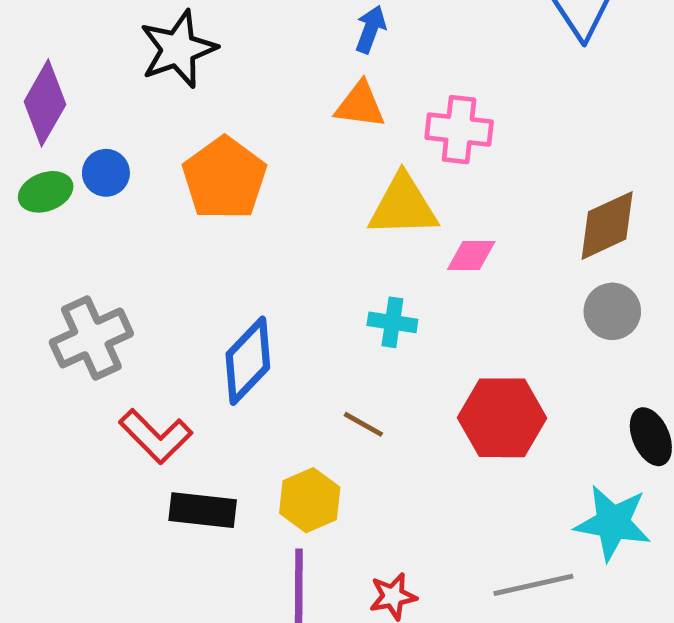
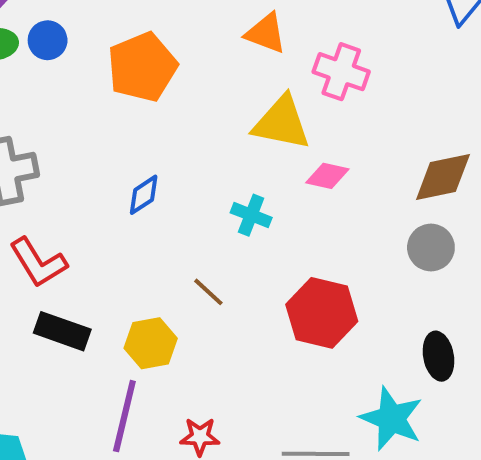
blue diamond: (248, 361) -> (144, 195), moved, size x0.6

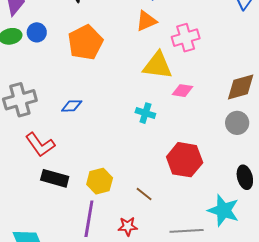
orange triangle: (266, 33) -> (146, 21), turned -40
pink cross: (341, 72) -> (186, 38), turned -32
blue diamond: (144, 195) -> (72, 106), moved, turned 35
brown line: (208, 292) -> (144, 194), moved

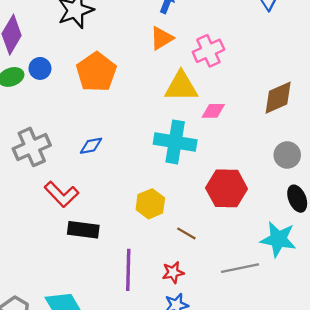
cyan cross: (145, 113) -> (175, 142), size x1.8
gray circle: (237, 123) -> (287, 155), moved
yellow hexagon: (100, 181) -> (150, 204), moved

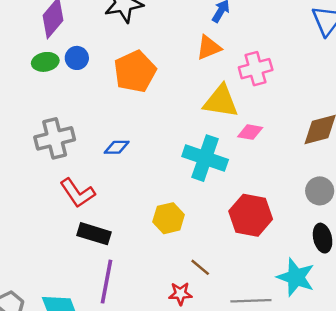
brown line: (186, 233) -> (200, 267), moved
purple line: (128, 270) -> (107, 282), moved

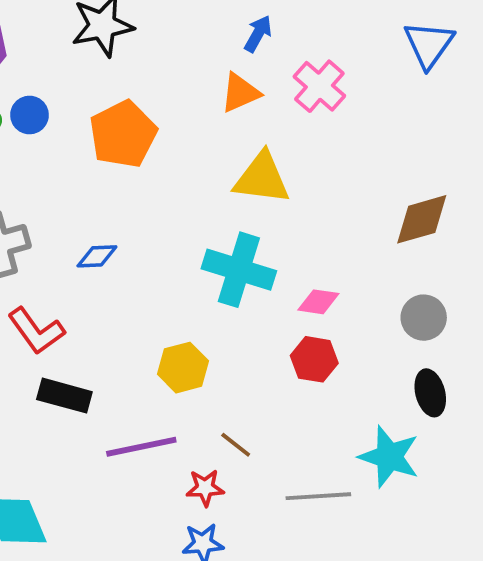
pink cross: (256, 69) -> (319, 86), moved, turned -32
pink diamond: (250, 132) -> (318, 302), moved
red hexagon: (251, 215) -> (314, 359), size x0.7
purple line: (107, 282) -> (141, 447), moved, turned 69

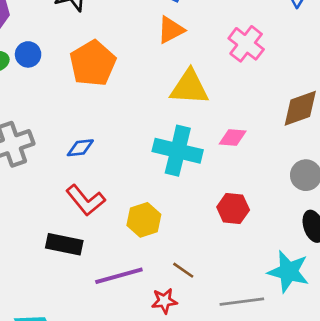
pink cross: (319, 86) -> (246, 44), moved
pink diamond: (318, 302) -> (233, 138), moved
red L-shape: (36, 331) -> (86, 200), moved

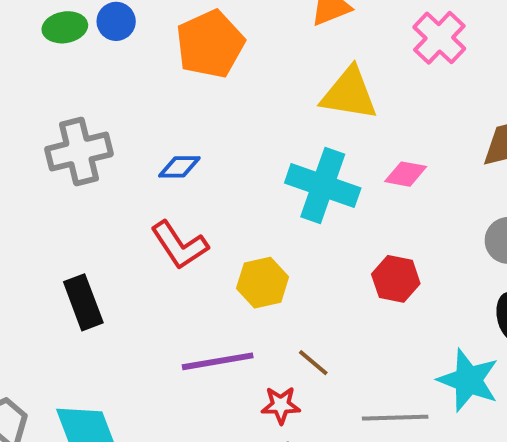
black rectangle: (64, 244) -> (83, 302), moved, turned 52

